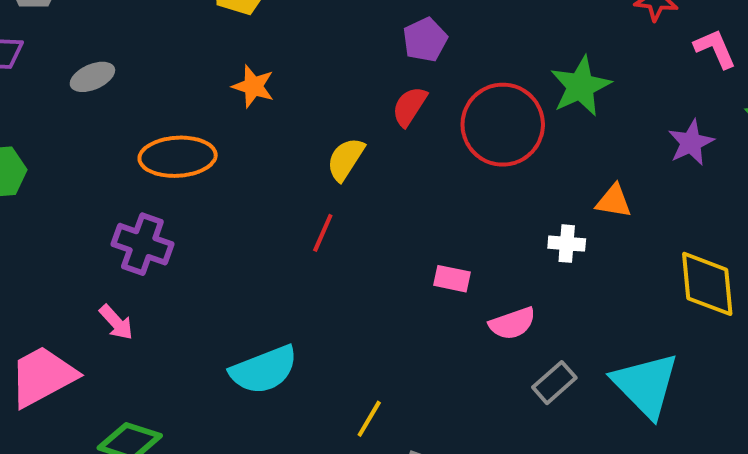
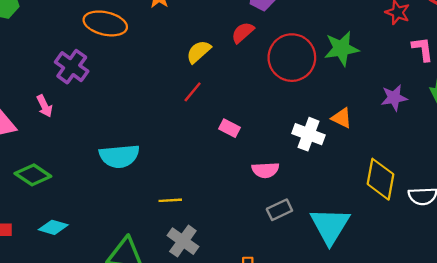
red line: (323, 233) -> (193, 92), moved
white cross: (567, 244) -> (309, 134), size x1.5
pink rectangle: (452, 279) -> (229, 128), moved
yellow line: (369, 419) -> (170, 200), turned 40

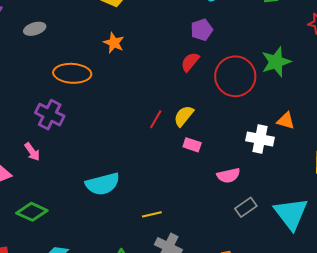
yellow semicircle: (199, 52) -> (184, 116), moved

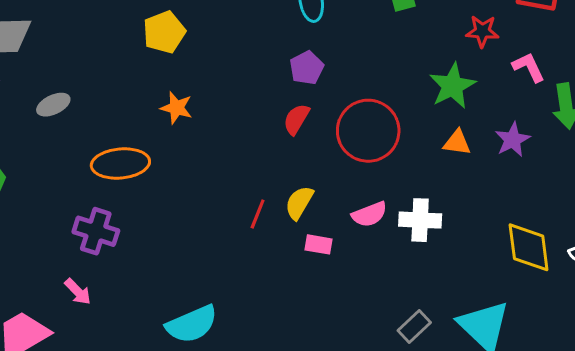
green star: (276, 62) -> (452, 86), moved
orange triangle: (286, 121) -> (457, 143), moved
pink semicircle: (228, 175) -> (369, 214), moved

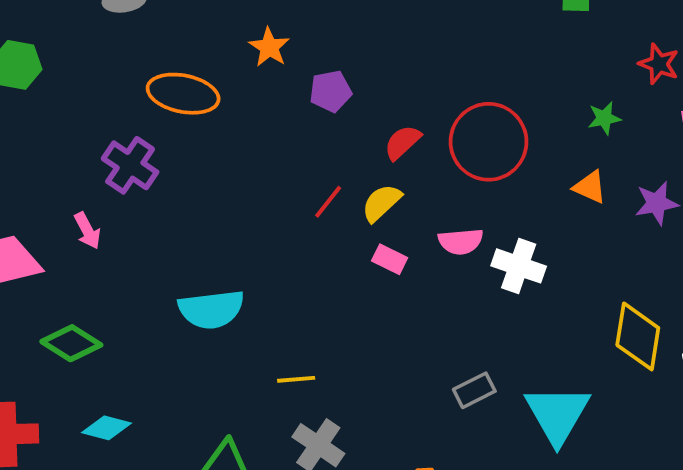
purple pentagon: (307, 68) -> (331, 91), moved
green star: (452, 86) -> (604, 118), size x0.6
red semicircle: (296, 119) -> (402, 142), moved

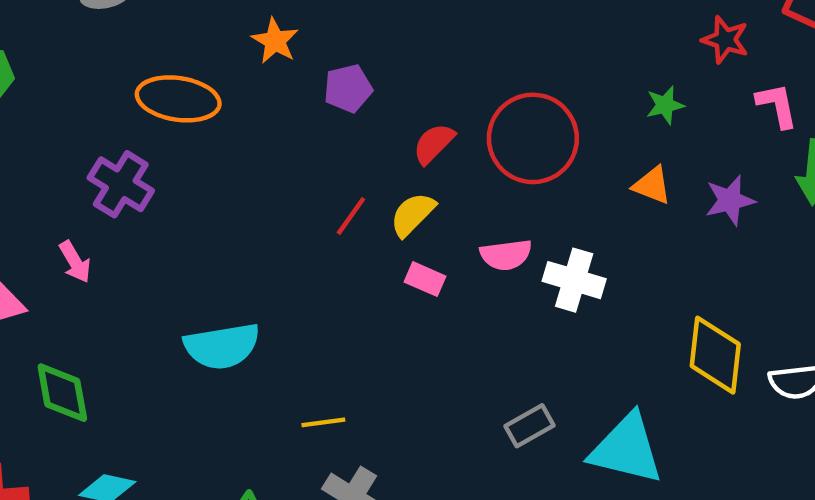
green diamond: (71, 343) -> (62, 393), turned 50
cyan triangle: (557, 414) -> (626, 449), turned -44

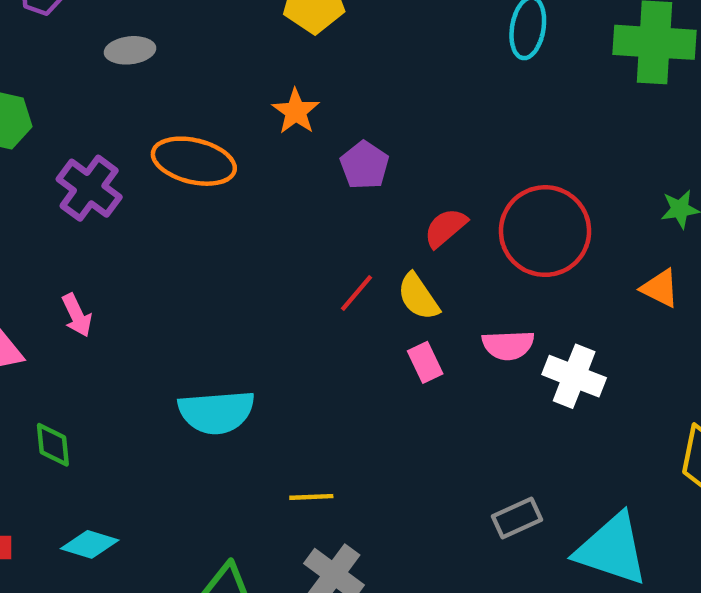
purple pentagon: (348, 88) -> (365, 165), turned -30
purple cross: (121, 184) -> (89, 188), moved
yellow semicircle: (413, 214) -> (418, 297), turned -84
pink rectangle: (425, 279) -> (425, 362), turned 36
green diamond: (62, 393) -> (53, 445), size x0.7

